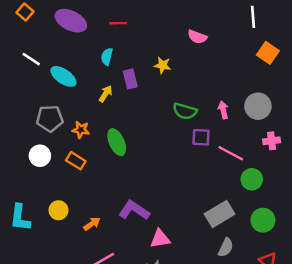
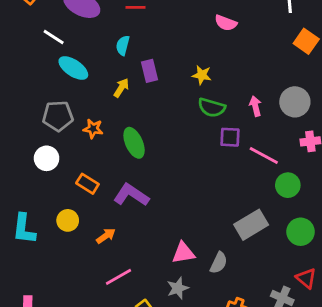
white line: (31, 59) -> (54, 37), moved
yellow star: (163, 65) -> (202, 75), moved
orange rectangle: (76, 161) -> (87, 184), moved
purple L-shape: (134, 210) -> (131, 195), moved
gray semicircle: (226, 247) -> (219, 263), moved

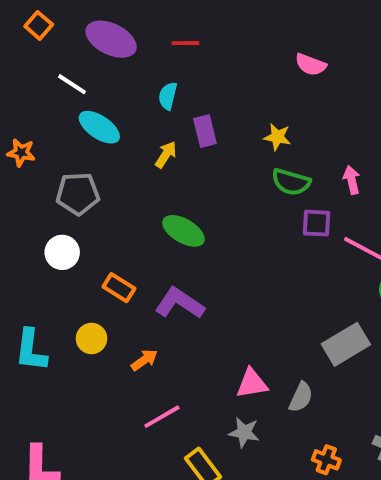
orange star: (93, 129) -> (21, 153), moved
green ellipse: (134, 143) -> (183, 231), turned -36
gray star: (178, 288) -> (244, 432), turned 30

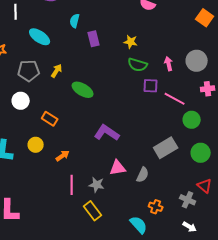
white line: (72, 84) -> (16, 12), moved, turned 56
yellow arrow: (166, 155) -> (57, 71), moved
purple L-shape: (180, 303) -> (107, 133), moved
pink line: (162, 417) -> (72, 185), turned -60
gray star: (244, 432) -> (97, 185), moved

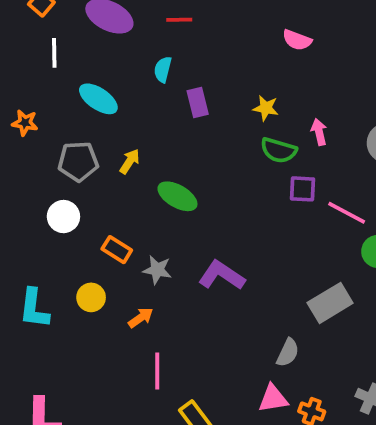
pink arrow: (169, 64) -> (319, 132), moved
pink triangle: (118, 168) -> (273, 399), moved
gray star: (97, 185) -> (157, 270), moved

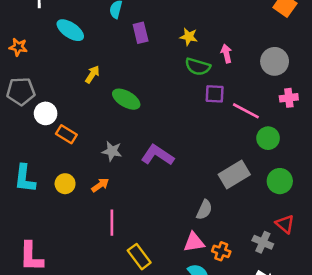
gray pentagon: (78, 161) -> (21, 91), moved
orange rectangle: (117, 250) -> (66, 134), moved
yellow circle: (91, 297) -> (65, 184), moved

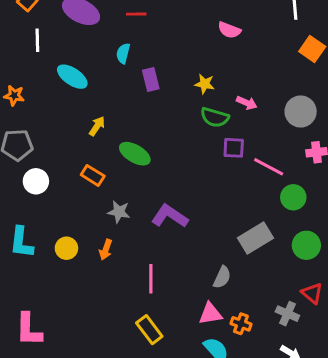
pink arrow: (226, 54) -> (247, 103), turned 126
white circle: (46, 113) -> (36, 181), moved
orange rectangle: (66, 134) -> (93, 175), moved
orange arrow: (100, 185) -> (106, 250), turned 144
pink line: (112, 223) -> (151, 279), moved

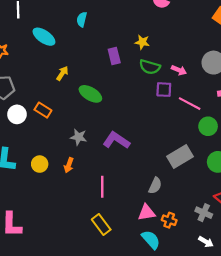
purple rectangle: (151, 80) -> (114, 56), moved
pink arrow: (247, 103) -> (179, 70), moved
orange rectangle: (93, 175) -> (43, 110), moved

